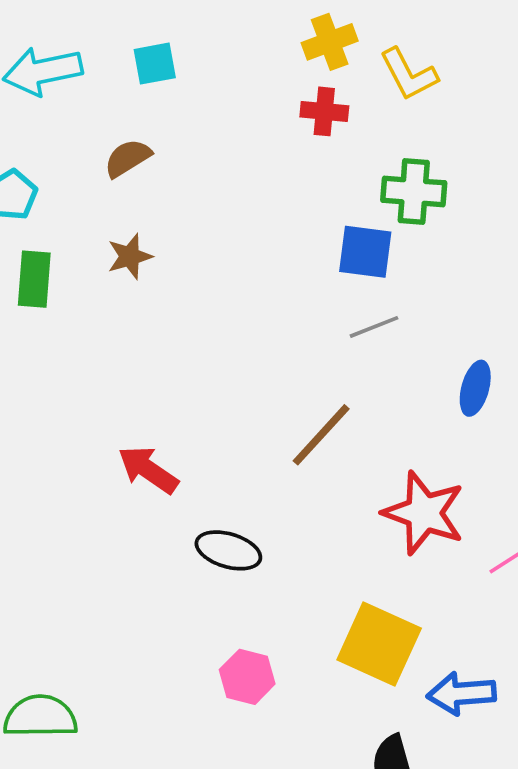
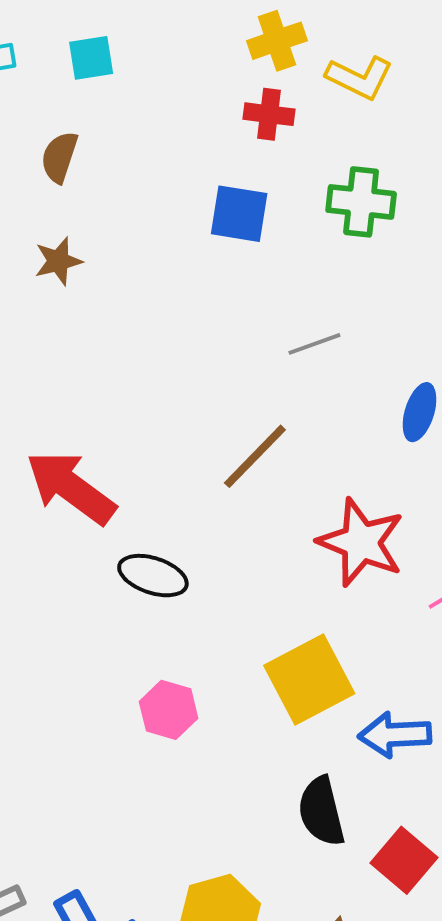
yellow L-shape: (409, 74) -> (360, 78), turned -38
brown semicircle: (128, 158) -> (59, 157), turned -42
blue square: (365, 252) -> (239, 214), moved
red arrow: (148, 470) -> (71, 487), size x1.4
yellow square: (379, 644) -> (309, 680), turned 36

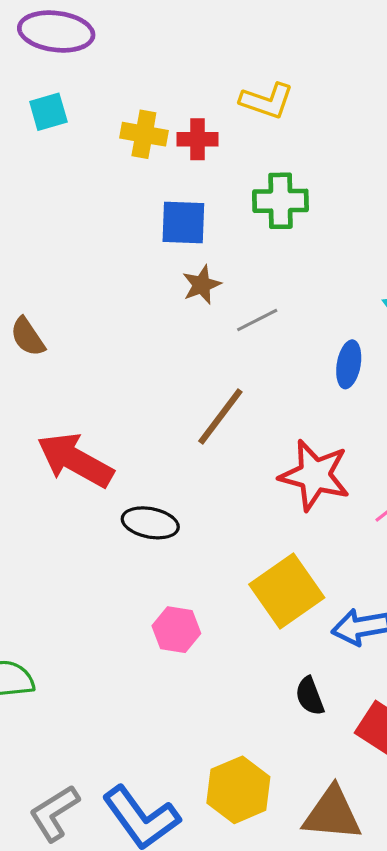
yellow cross: (277, 41) -> (144, 134), moved, turned 36
brown semicircle: (59, 157) -> (28, 337), moved, turned -45
brown star: (58, 261) -> (202, 285), moved
black semicircle: (321, 811) -> (310, 696), size x0.7

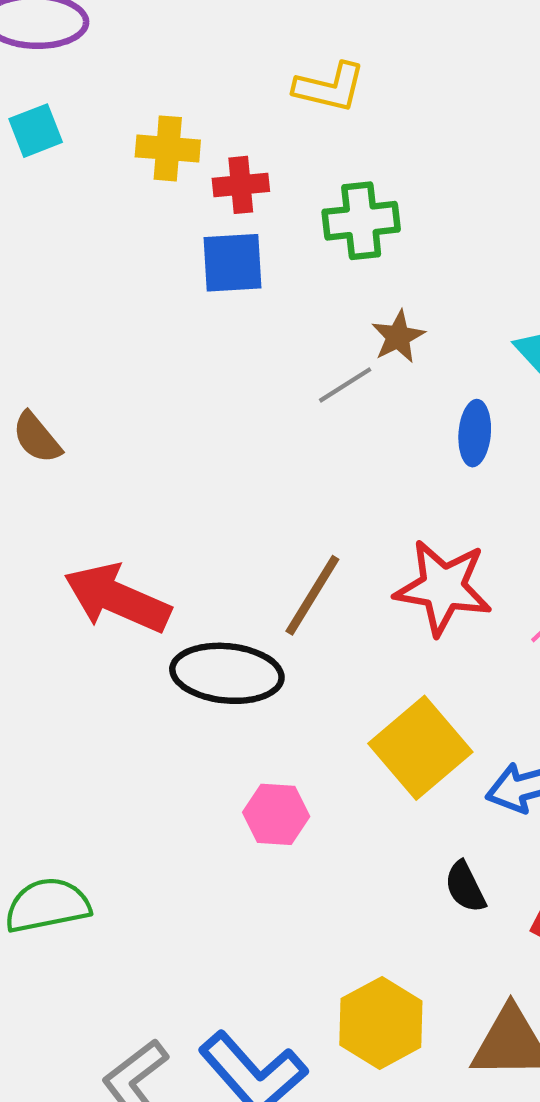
red cross: (197, 139) -> (241, 185), moved
brown star: (202, 285) -> (398, 337), moved
brown line: (220, 416) -> (312, 595), moved
black ellipse: (150, 523) -> (227, 673), size x1.4

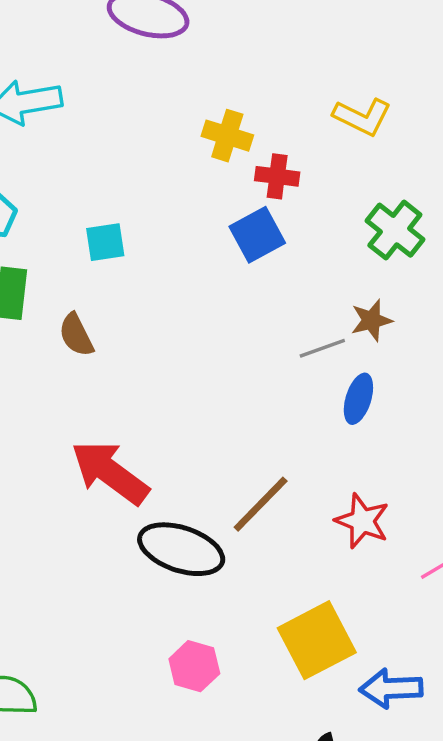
cyan square: (36, 131) -> (105, 242), moved
green cross: (361, 221) -> (395, 230), moved, turned 32
blue square: (233, 263) -> (257, 235), turned -38
blue ellipse: (475, 433) -> (358, 399), moved
red star: (443, 587) -> (362, 521), size x0.7

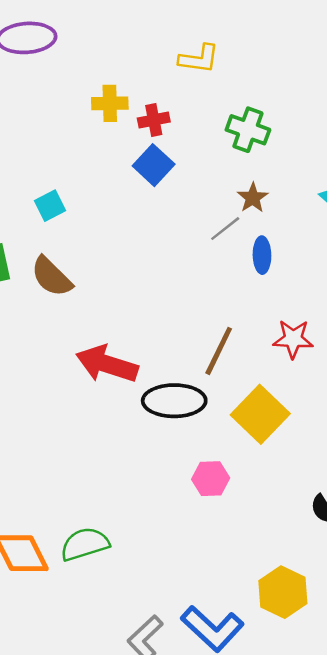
brown semicircle: (76, 335) -> (52, 277), size x1.4
yellow square: (317, 640) -> (260, 414), moved

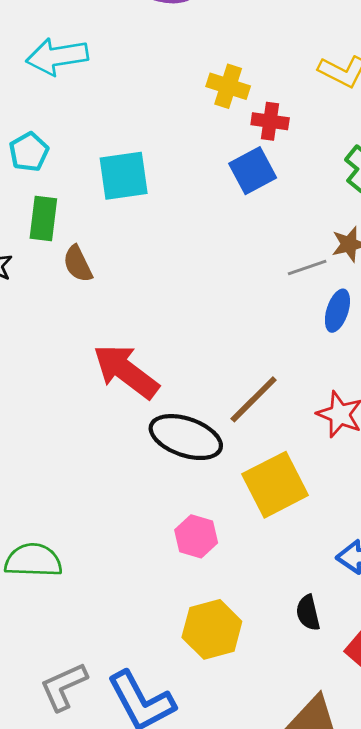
cyan square: (50, 206) -> (124, 176), size x1.5
brown semicircle: (52, 277) -> (78, 264), moved, size x0.7
yellow hexagon: (283, 592) -> (212, 629), moved

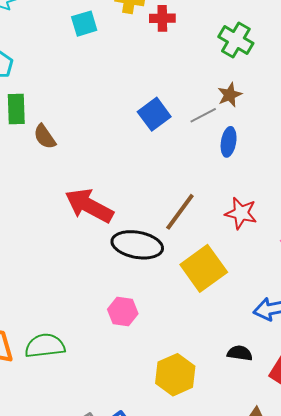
blue square: (253, 171) -> (154, 114), moved
cyan square: (124, 176) -> (84, 24), moved, size x0.7
pink hexagon: (196, 536) -> (123, 312), moved
black semicircle: (308, 613) -> (240, 353), turned 120

